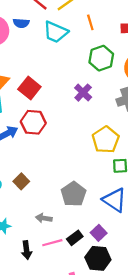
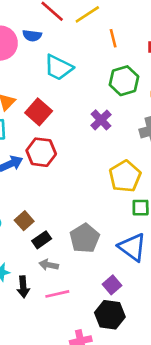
cyan trapezoid: (56, 32) -> (58, 68), moved
black rectangle: (75, 238) -> (42, 240), moved
black arrow: (27, 250) -> (23, 287), moved

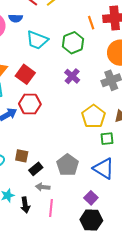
orange line: (113, 38) -> (91, 23), moved
green hexagon: (124, 81) -> (73, 43), moved
brown square: (24, 221) -> (22, 156), turned -32
pink line: (57, 294) -> (51, 208), turned -66

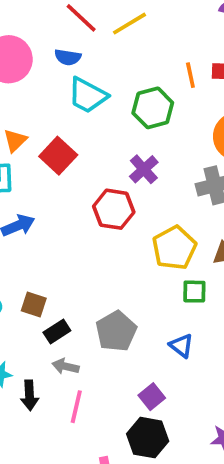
blue semicircle: (16, 18) -> (68, 57), moved
red hexagon: (30, 104) -> (114, 209), moved
blue triangle: (104, 168) -> (181, 346), size x0.6

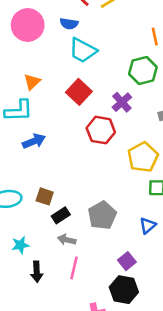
green hexagon: (153, 108) -> (143, 71), moved
red square: (58, 156) -> (79, 92), moved
blue triangle: (181, 346) -> (148, 226), turned 42
black arrow: (30, 395) -> (37, 272), moved

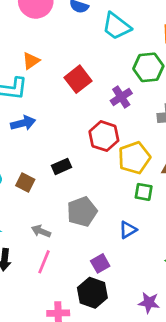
cyan trapezoid: (83, 50) -> (116, 26), moved
red hexagon: (101, 130) -> (104, 136), moved
black rectangle: (61, 215) -> (62, 166), moved

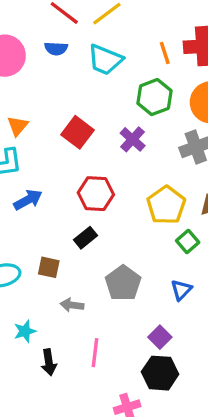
red hexagon: (104, 136) -> (96, 194), moved
green square: (144, 192) -> (188, 241), turned -36
gray arrow: (41, 231) -> (72, 305), moved

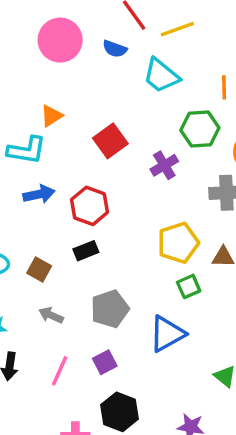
red hexagon: (96, 194) -> (90, 206), moved
blue triangle: (181, 290) -> (167, 334), size x1.6
purple square: (160, 337) -> (105, 362), moved

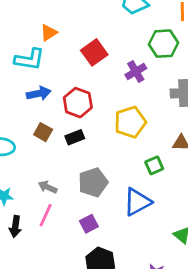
yellow pentagon: (178, 243) -> (130, 122), moved
brown square: (39, 269) -> (43, 132), moved
pink line: (60, 371) -> (46, 215), moved

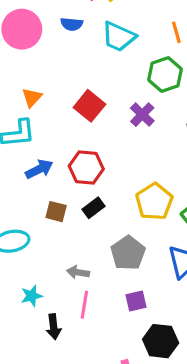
yellow pentagon: (130, 122) -> (154, 202), moved
purple square: (89, 224) -> (136, 301), turned 30

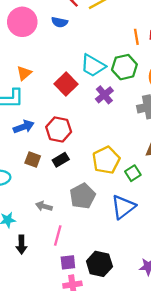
cyan trapezoid: (119, 37) -> (93, 66), moved
purple square: (136, 301) -> (68, 262), moved
pink line: (84, 305) -> (58, 235), moved

